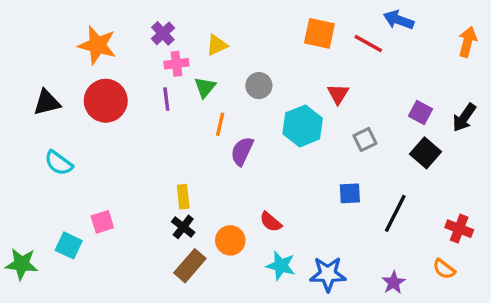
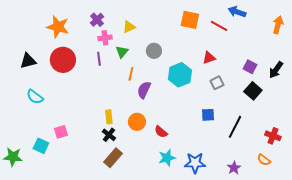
red triangle: (338, 94) -> (209, 58), moved, turned 40
orange circle: (230, 240) -> (137, 122), moved
cyan star: (281, 266) -> (167, 158), turned -30

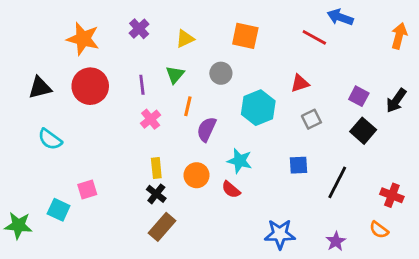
orange square: (190, 20) -> (245, 36), moved
pink cross: (105, 38) -> (151, 119), moved, turned -32
cyan star: (167, 158) -> (240, 161), moved, turned 30

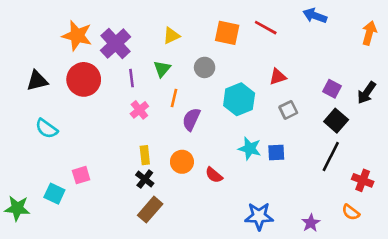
purple cross: (139, 29) -> (116, 44), moved, size x1.6
red line: (314, 37) -> (266, 28), moved
cyan star: (240, 161) -> (250, 148), moved
black line: (337, 182) -> (331, 156), moved

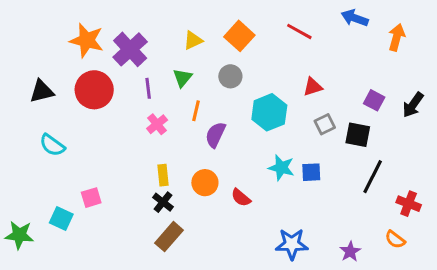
orange square: (227, 33) -> (239, 36), moved, turned 30
orange arrow: (369, 33) -> (397, 37), moved
black square: (336, 121) -> (358, 135), moved, turned -30

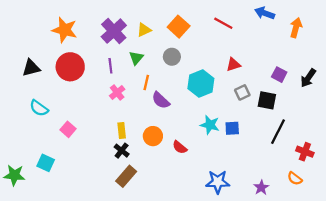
purple cross: (130, 49) -> (114, 31), moved
purple semicircle: (215, 135) -> (161, 100), turned -72
pink square: (91, 198) -> (68, 129), moved, turned -32

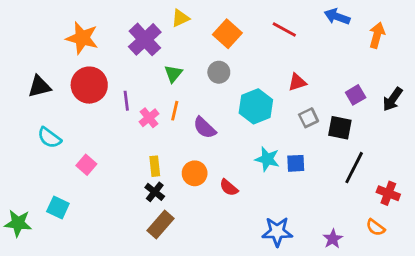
yellow triangle: (144, 30) -> (180, 18), moved
purple line: (110, 66) -> (126, 101), moved
purple square: (279, 75) -> (356, 95), turned 32
orange line: (146, 82) -> (175, 111), moved

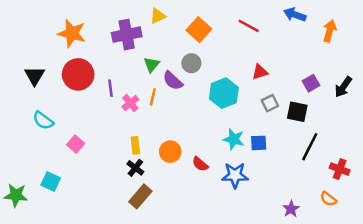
purple cross: (145, 39) -> (127, 35), turned 32
black triangle: (39, 86) -> (35, 76), turned -45
purple semicircle: (205, 128) -> (173, 81), moved
blue star: (277, 232) -> (235, 175), moved

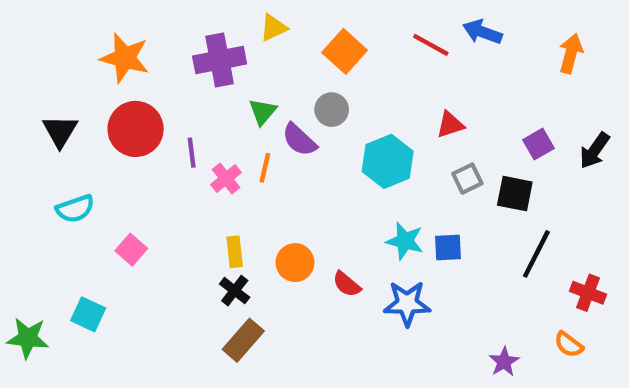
blue arrow: (295, 15) -> (482, 32), moved
cyan semicircle: (43, 120) -> (75, 209), turned -55

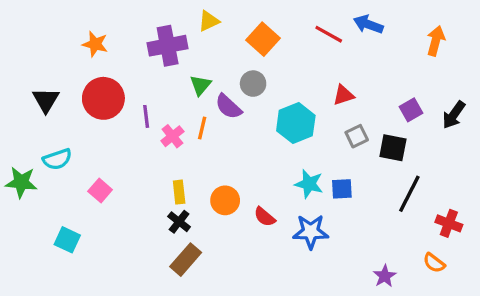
orange star: (125, 58) -> (95, 44), size x0.7
green star: (28, 338) -> (21, 182), moved

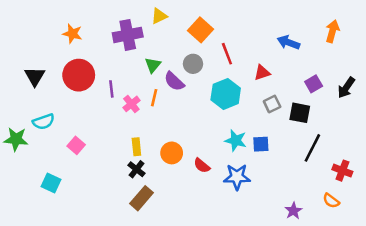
blue arrow: (368, 24) -> (288, 42), moved
red line: (329, 34) -> (227, 54), moved, turned 40

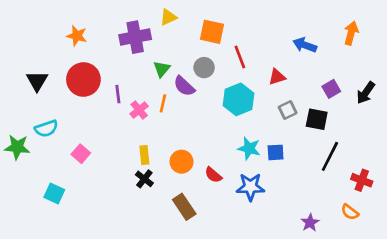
orange square: (201, 30) -> (212, 32), turned -30
brown rectangle: (141, 198) -> (184, 207), moved, turned -75

